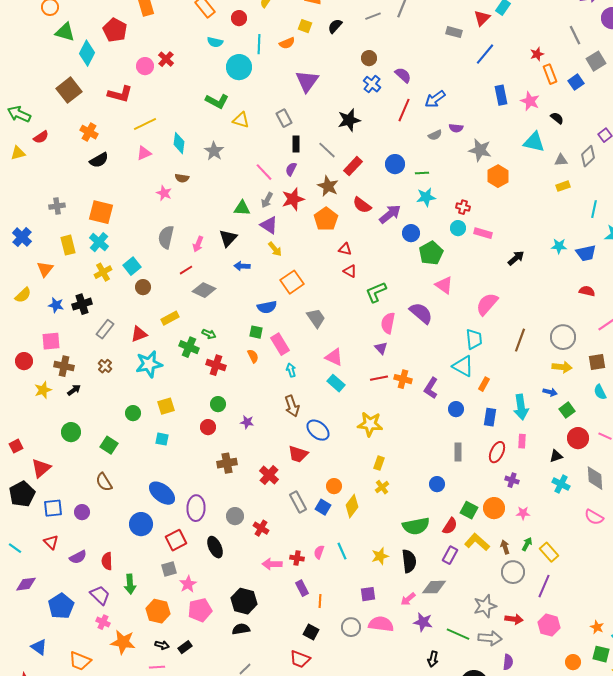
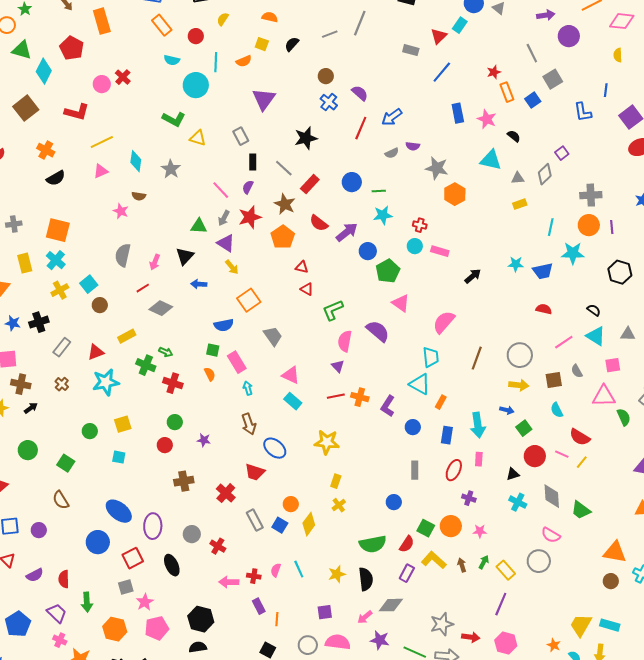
gray circle: (513, 572) -> (539, 561), moved

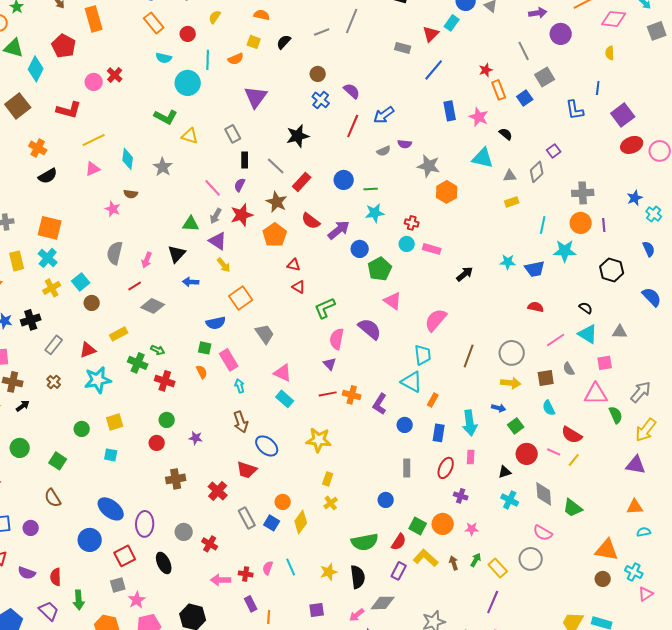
purple semicircle: (35, 575) -> (27, 573), turned 48

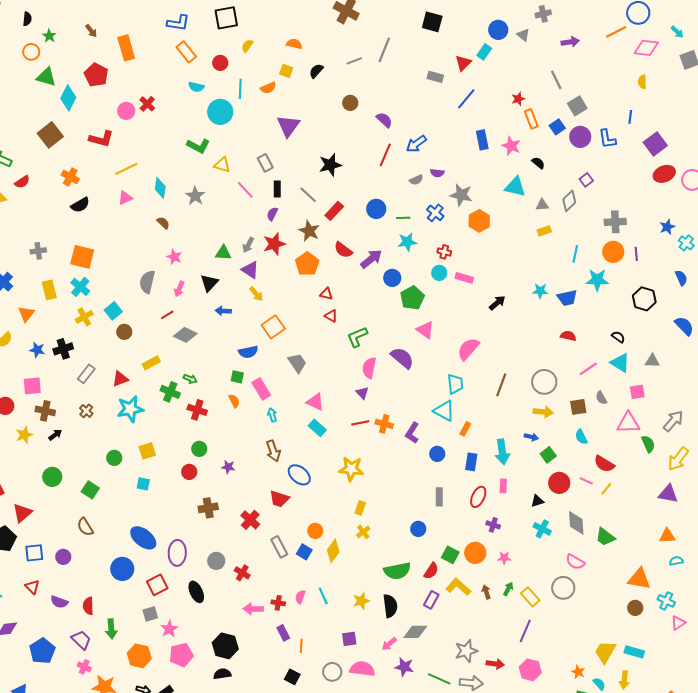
purple circle: (561, 34) -> (580, 137), moved
blue cross: (321, 100) -> (435, 213), moved
pink line: (213, 188) -> (245, 190), moved
brown semicircle: (131, 194) -> (163, 223), turned -144
pink star: (113, 209) -> (174, 257), moved

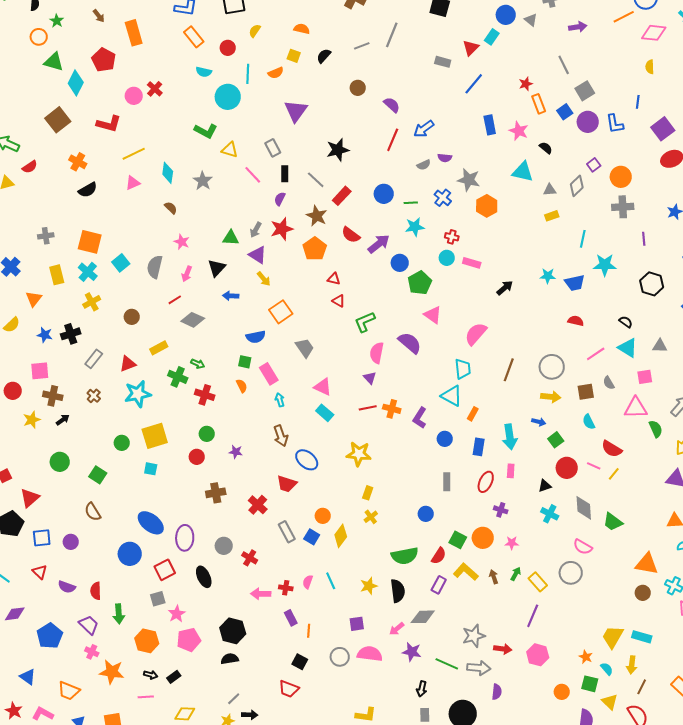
orange circle: (613, 252) -> (621, 177), moved
cyan square: (113, 311) -> (121, 263), moved
yellow square: (147, 451) -> (155, 436), size x1.5

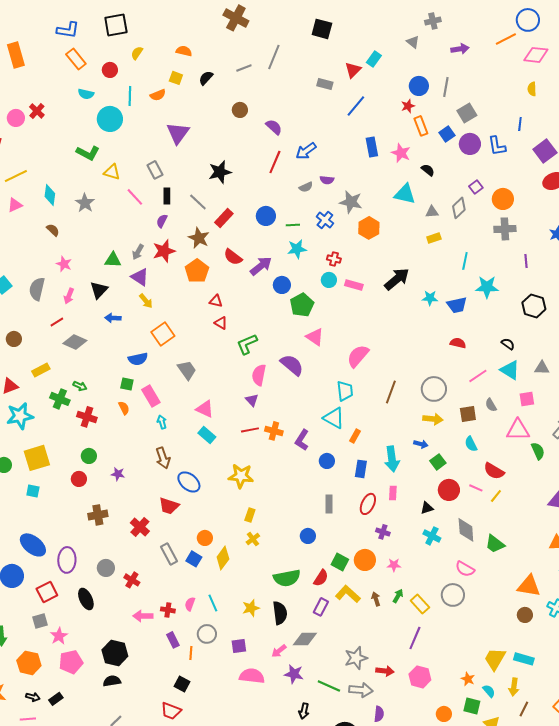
blue circle: (506, 15) -> (419, 86), moved
gray line: (564, 65) -> (446, 87), turned 36
black arrow: (505, 288) -> (397, 279), moved, size x1.5
gray circle: (340, 657) -> (207, 634), moved

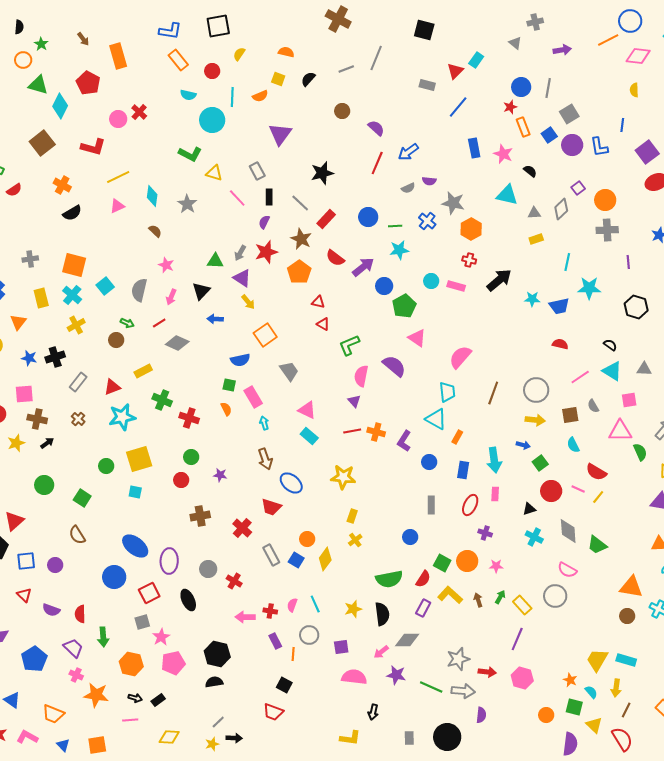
red cross: (334, 259) -> (469, 260), moved
green arrow: (80, 386) -> (127, 323), moved
black arrow: (304, 711) -> (373, 712), moved

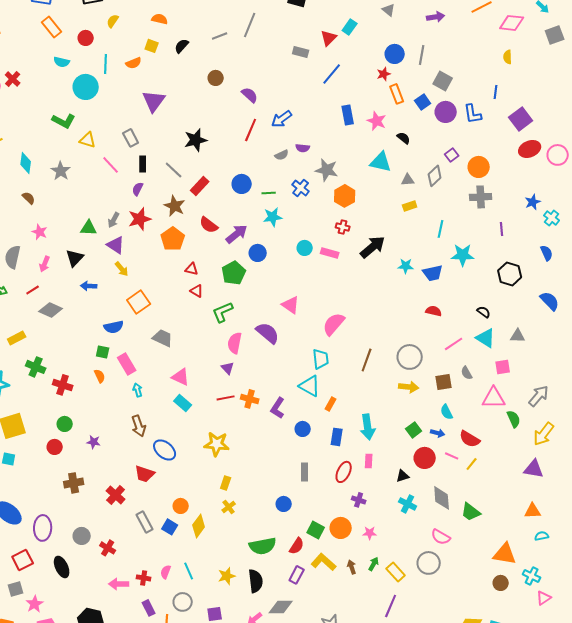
gray square: (569, 114) -> (443, 81), turned -30
green pentagon: (404, 306) -> (234, 273), moved
gray trapezoid: (289, 371) -> (163, 338), turned -30
blue arrow: (523, 445) -> (438, 433), moved

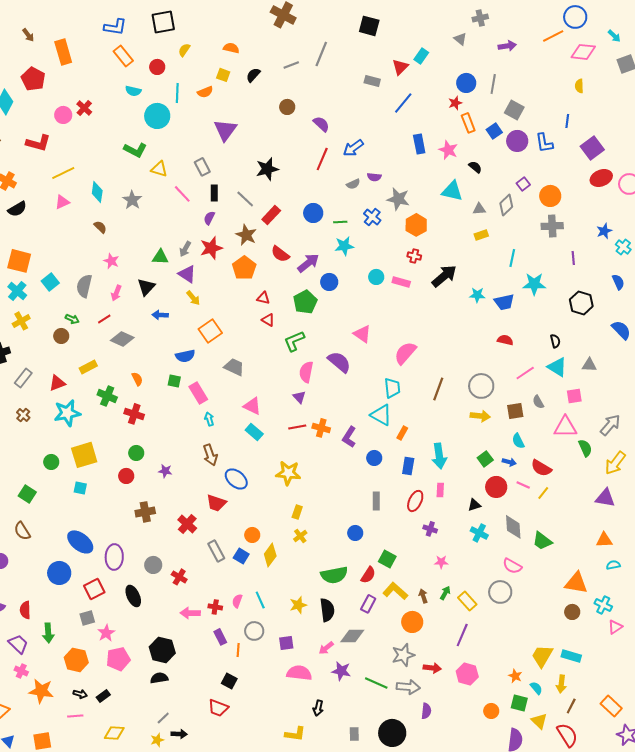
black semicircle: (484, 312) -> (555, 341), turned 40
orange semicircle: (100, 376) -> (137, 379), moved
orange circle: (341, 528) -> (412, 622), moved

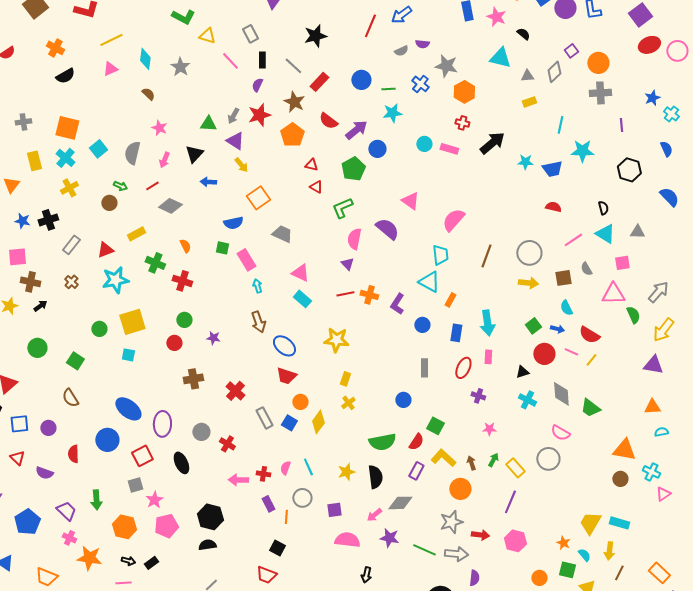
red trapezoid: (216, 503) -> (286, 376), moved
red semicircle: (25, 610) -> (73, 454), moved

